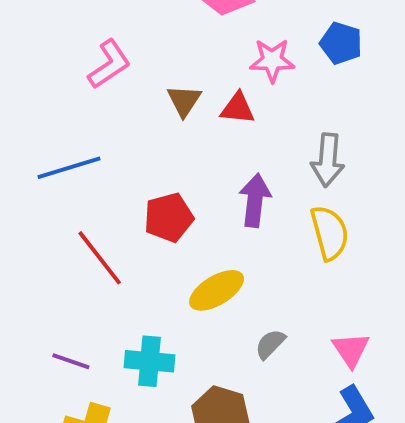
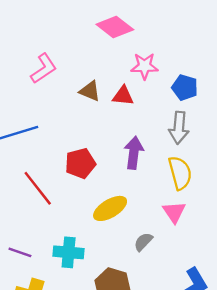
blue pentagon: (341, 43) -> (185, 87), moved
brown triangle: (184, 101) -> (90, 91), turned -40
pink triangle: (351, 350) -> (174, 212), moved

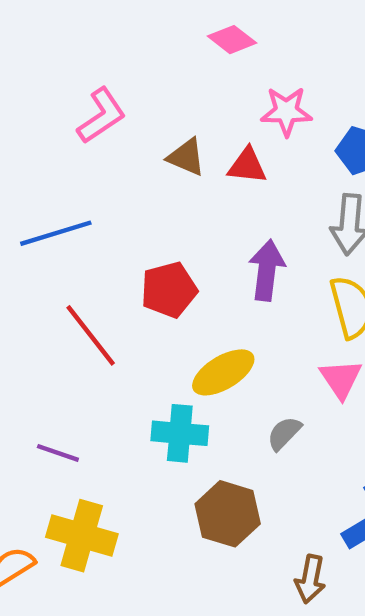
pink diamond: (115, 27) -> (232, 40), size x0.7
cyan cross: (69, 252) -> (180, 433), moved

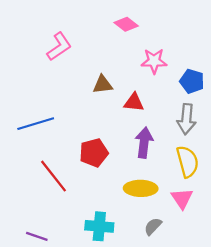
pink L-shape: (101, 116) -> (59, 47), moved
brown triangle: (186, 157) -> (103, 85), turned -30
red triangle: (247, 166) -> (134, 102), moved
yellow ellipse: (223, 372) -> (141, 188), moved, turned 32

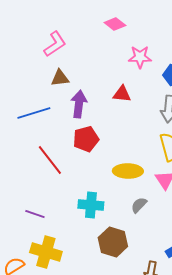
brown triangle: (103, 85) -> (60, 78), moved
purple arrow: (144, 143) -> (79, 104), moved

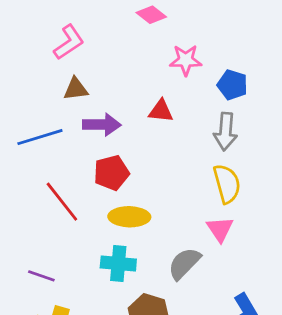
purple arrow: (79, 104) -> (102, 125), turned 84
yellow ellipse: (128, 171) -> (129, 217), moved
gray semicircle: (139, 205) -> (184, 263), size x1.5

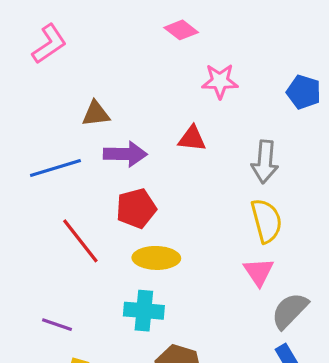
pink L-shape: (69, 42) -> (49, 44), moved
blue pentagon: (232, 85) -> (304, 92), moved
gray semicircle: (184, 263) -> (290, 311), moved

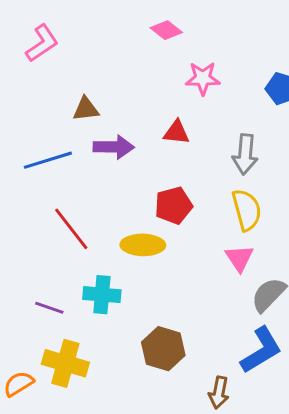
red pentagon: (136, 208) -> (174, 205), moved
cyan cross: (144, 311) -> (102, 295), moved

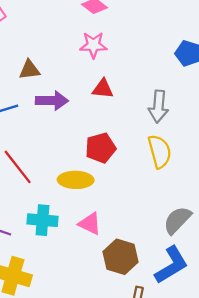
pink star: (203, 78) -> (93, 45), moved
pink triangle: (239, 258) -> (90, 224), moved, turned -30
brown hexagon: (163, 349) -> (121, 257), moved

